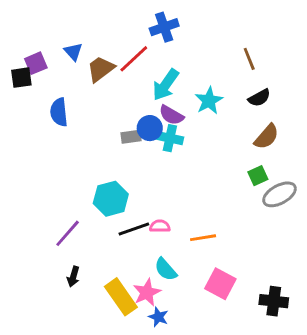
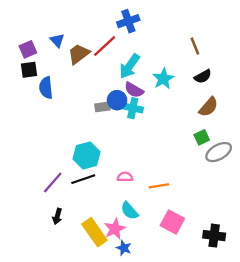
black square: (21, 78) -> (29, 70), moved
black line: (134, 229) -> (83, 179), moved

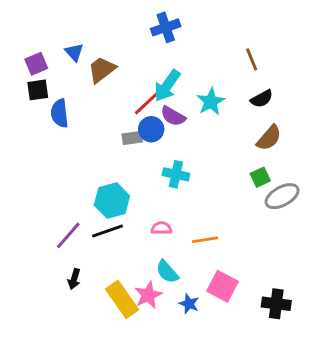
red line: (105, 46) -> (148, 102), moved
cyan cross: (133, 108) -> (176, 174), moved
blue star: (124, 248) -> (189, 304), moved

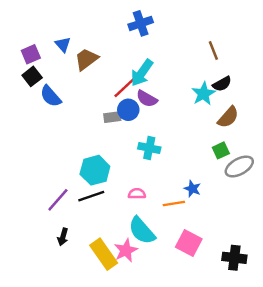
black square: (38, 90) -> (32, 76), turned -30
cyan star: (211, 102) -> (204, 94), moved
blue semicircle: (60, 113) -> (51, 96), turned -35
cyan semicircle: (167, 272) -> (142, 231), size x1.4
blue star: (189, 304) -> (192, 189), moved

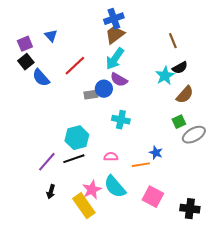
brown trapezoid: (86, 59) -> (115, 35), moved
red line: (126, 86) -> (75, 66), moved
pink star: (126, 250) -> (92, 190), moved

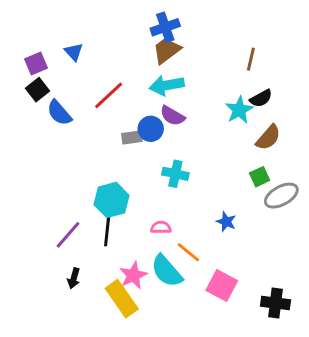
brown line: (173, 41) -> (251, 59), turned 35
cyan arrow: (115, 59) -> (167, 85), turned 45
black line: (74, 159) -> (107, 230), turned -65
orange line: (141, 165) -> (188, 252), moved, turned 48

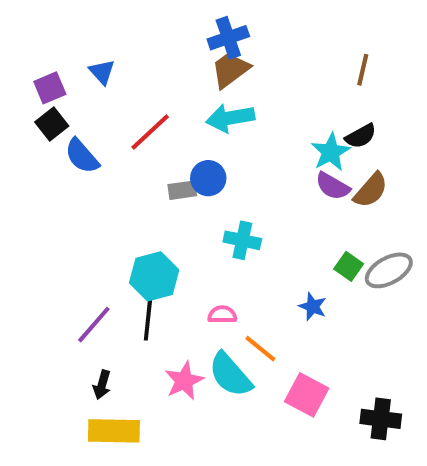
brown line: (251, 59) -> (363, 70), moved
purple semicircle: (172, 116) -> (333, 186), moved
green square: (260, 177) -> (349, 266), moved, turned -30
yellow rectangle: (122, 299) -> (114, 431), moved, turned -54

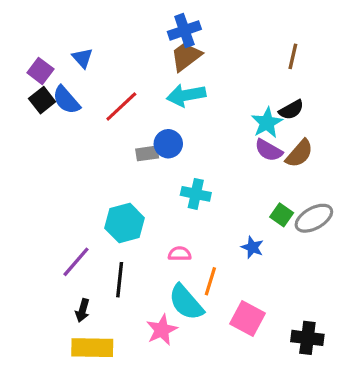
purple square: (50, 88) -> (40, 71), turned -30
blue semicircle: (82, 156) -> (66, 100), moved
black line: (148, 319) -> (120, 280), moved
orange line: (260, 349) -> (210, 281), turned 68
pink star: (184, 381) -> (162, 330), moved

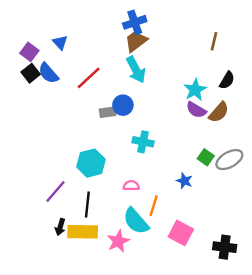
cyan arrow: (186, 95) -> (136, 70), turned -108
black semicircle: (291, 110) -> (227, 80), moved, turned -30
yellow rectangle: (92, 348) -> (83, 232), moved

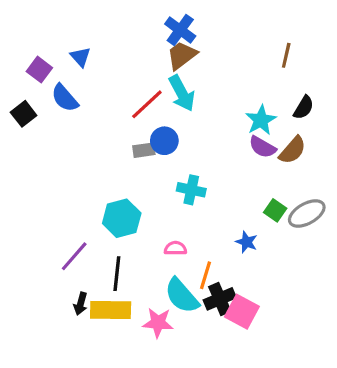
blue cross: (135, 22) -> (180, 30), turned -35
black square: (31, 73) -> (24, 114), moved
red line: (89, 78) -> (147, 104), moved
pink star: (118, 241) -> (158, 323), turned 30
black cross: (225, 247) -> (220, 299), moved, turned -30

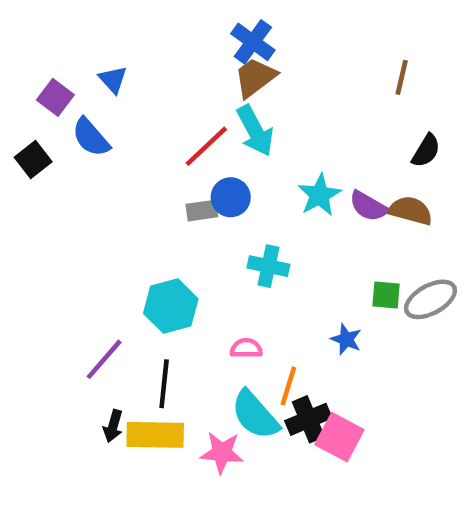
cyan star: (261, 120) -> (319, 195), moved
brown semicircle: (293, 150) -> (411, 211), turned -116
green square: (275, 210) -> (386, 295), turned -30

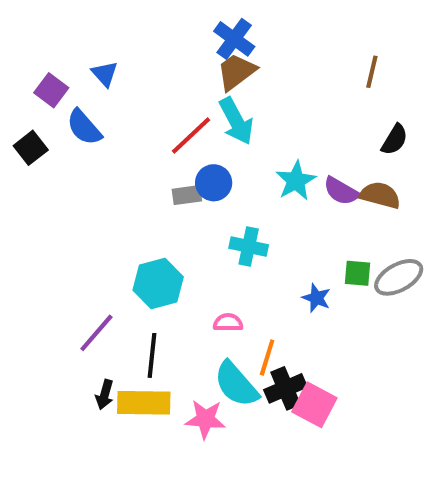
blue star: (346, 339) -> (316, 298), moved

